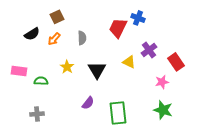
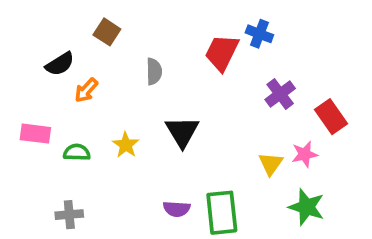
brown square: (57, 17) -> (107, 32), turned -32
orange arrow: (54, 39) -> (86, 90), moved
yellow triangle: (129, 62) -> (271, 164), moved, turned 40
yellow star: (67, 67) -> (126, 145), moved
purple semicircle: (88, 103) -> (177, 209), moved, turned 56

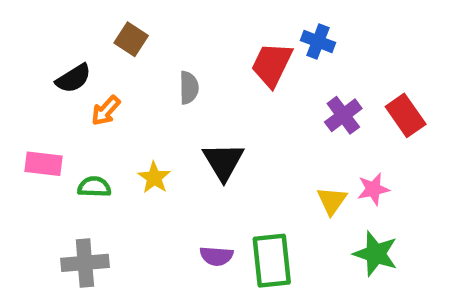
red rectangle: (331, 117) -> (406, 115), moved
gray cross: (69, 215) -> (85, 263), size x1.4

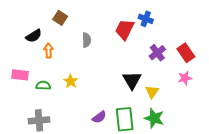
orange arrow: (106, 111) -> (49, 51), turned 136
black triangle: (223, 161) -> (132, 80), moved
pink star: (373, 189) -> (185, 78), moved
green star: (376, 254) -> (154, 118), moved
purple semicircle: (216, 256) -> (99, 117), turned -40

